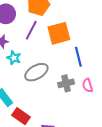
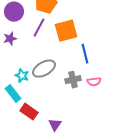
cyan star: (14, 58) -> (22, 76), moved
pink semicircle: (88, 85) -> (94, 82), turned -80

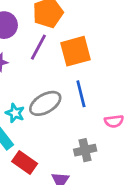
blue line: (85, 54) -> (81, 94), moved
gray cross: (73, 80) -> (85, 150), moved

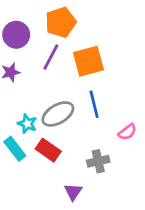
pink semicircle: (114, 121) -> (127, 132), turned -30
red rectangle: (25, 162) -> (48, 150), moved

